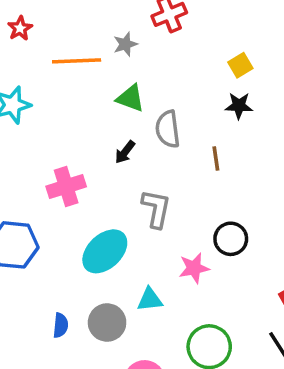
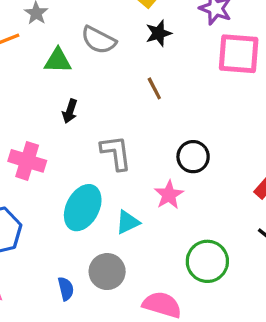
gray semicircle: (168, 129) -> (99, 40), moved, turned -36
pink cross: (66, 186) -> (27, 161), turned -36
cyan triangle: (150, 300) -> (128, 222), moved

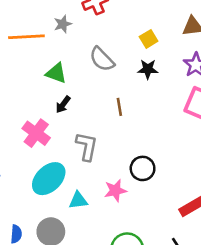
green triangle: (58, 61) -> (56, 73), moved
brown line: (154, 88) -> (119, 107), moved
pink cross: (27, 161) -> (36, 133), moved

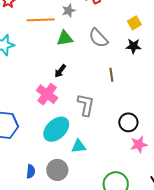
green triangle: (56, 73) -> (65, 38), moved, turned -30
black arrow: (63, 104) -> (60, 71), moved
pink star: (115, 190) -> (139, 144), moved

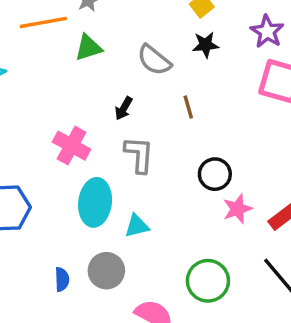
gray semicircle: (98, 38) -> (154, 60), moved
black arrow: (60, 71) -> (124, 108), moved
brown line: (111, 75) -> (188, 107), moved
cyan ellipse: (56, 129) -> (95, 202), turned -32

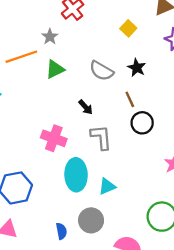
black star: (206, 45) -> (137, 68), moved, turned -30
black arrow: (124, 108) -> (86, 107), turned -63
black circle: (215, 174) -> (142, 123), moved

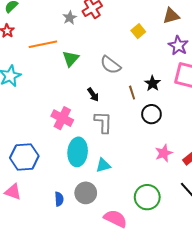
gray star: (50, 37) -> (70, 18), moved
black star: (137, 68) -> (153, 83), moved
green triangle: (55, 69) -> (71, 59), turned -30
black circle: (142, 123) -> (151, 114), moved

